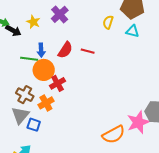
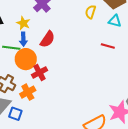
yellow star: (33, 22) -> (23, 23), moved
red line: (88, 51) -> (108, 46), moved

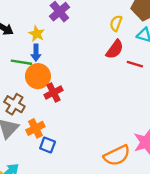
red semicircle: (47, 39) -> (115, 49), moved
orange cross: (28, 92) -> (35, 128), moved
blue square: (15, 114) -> (48, 145), moved

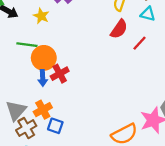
blue arrow: (36, 53) -> (43, 78), moved
red line: (135, 64) -> (139, 43), turned -63
brown cross: (14, 104) -> (26, 128), moved, turned 30

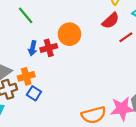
green line: (27, 45) -> (26, 15), turned 30
orange circle: (44, 58) -> (69, 34), moved

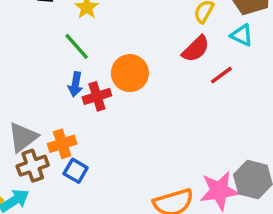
green line: (26, 15) -> (77, 46), moved
blue arrow: (33, 48) -> (75, 84), moved

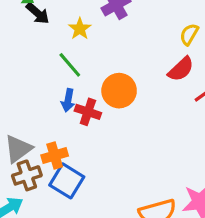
red cross: (97, 96) -> (88, 112), turned 35
blue square: (76, 171) -> (67, 181), size x1.5

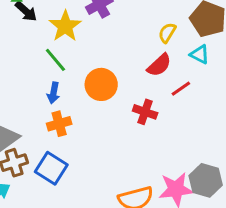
yellow star: (80, 29) -> (65, 26), size x1.5
red cross: (88, 112) -> (145, 112), moved
orange cross: (55, 156) -> (59, 124), moved

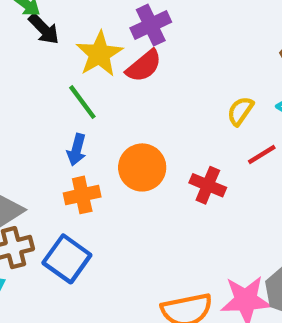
yellow semicircle: (167, 33) -> (240, 111), moved
red semicircle: (159, 65) -> (144, 66), moved
orange circle: (101, 84) -> (142, 167), moved

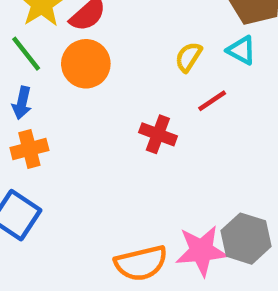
orange circle: (142, 167) -> (86, 64), moved

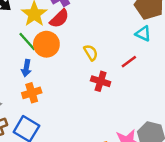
yellow semicircle: (188, 57) -> (91, 53), moved, turned 119
orange circle: (86, 64) -> (46, 44), moved

